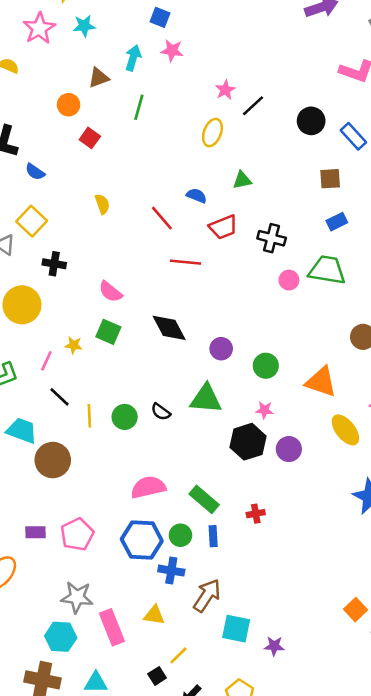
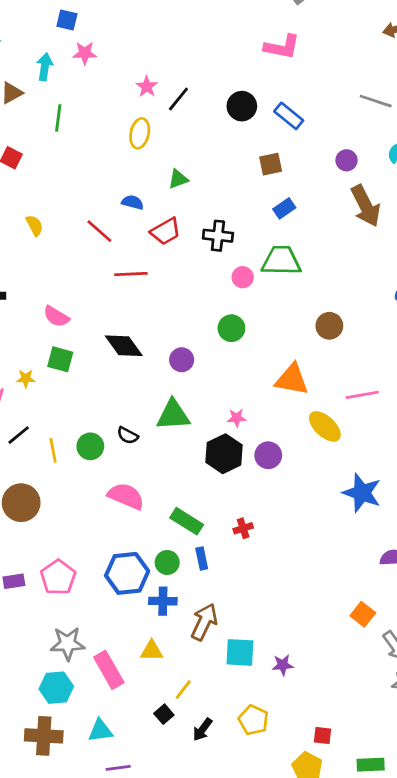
green circle: (266, 366) -> (231, 328), moved
black line: (59, 397) -> (19, 435), turned -75
pink semicircle: (148, 487) -> (126, 496), moved, turned 44

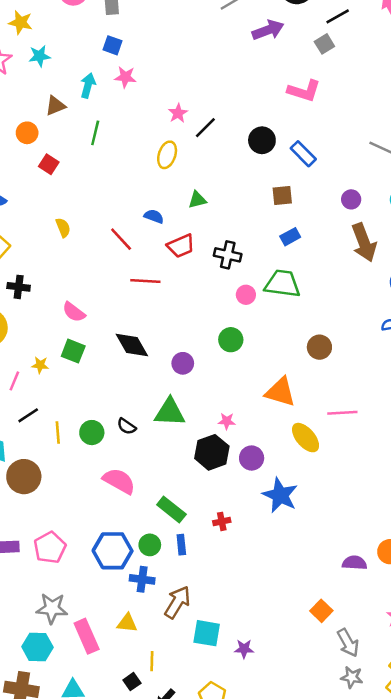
blue star: (362, 493) -> (280, 495), moved
yellow line: (183, 689) -> (152, 661), turned -42

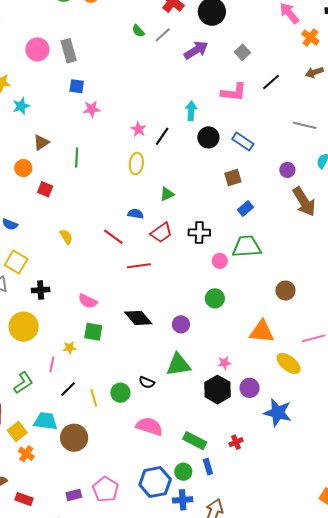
black line: (338, 16) -> (271, 82), moved
cyan arrow: (88, 85) -> (191, 111), moved

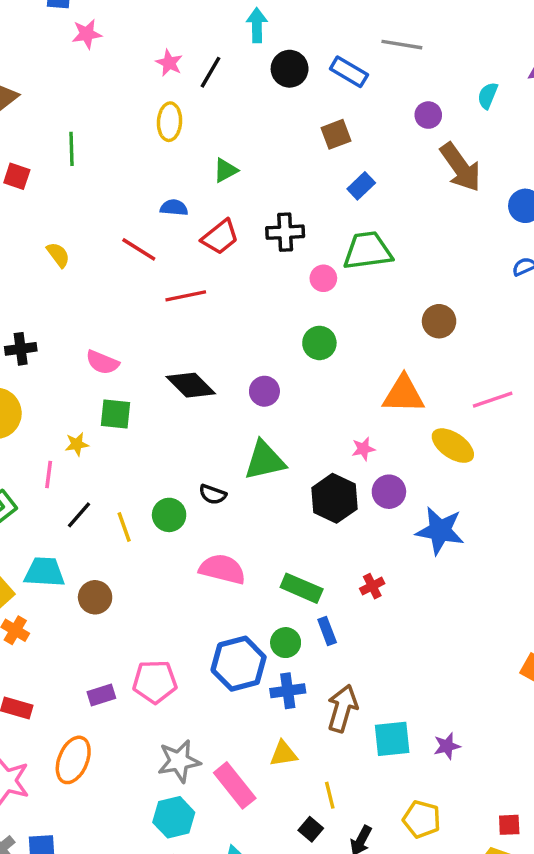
gray line: (305, 125) -> (402, 45), moved
green line: (77, 158) -> (71, 149), moved
pink star: (224, 363) -> (363, 449), moved
brown circle: (74, 438) -> (95, 597), size x0.7
pink pentagon: (105, 489) -> (155, 682), turned -30

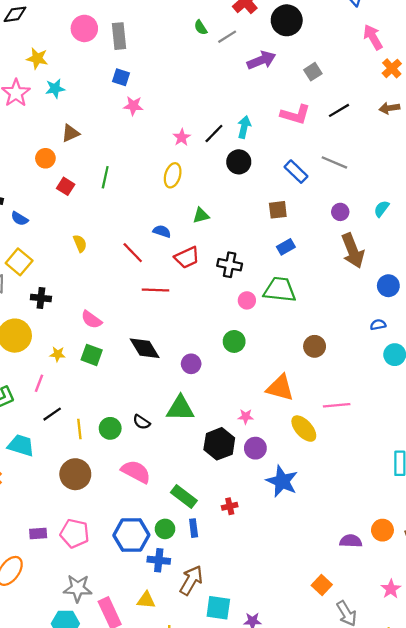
black circle: (290, 69) -> (239, 162), moved
black line: (210, 72) -> (214, 133), moved
yellow star: (77, 444) -> (58, 354), moved
brown circle: (95, 597) -> (75, 474), moved, size x1.4

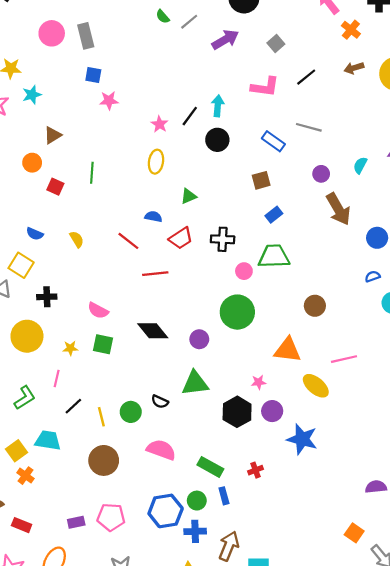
blue semicircle: (20, 219) -> (35, 234), moved
green circle: (234, 341) -> (237, 312), size x1.6

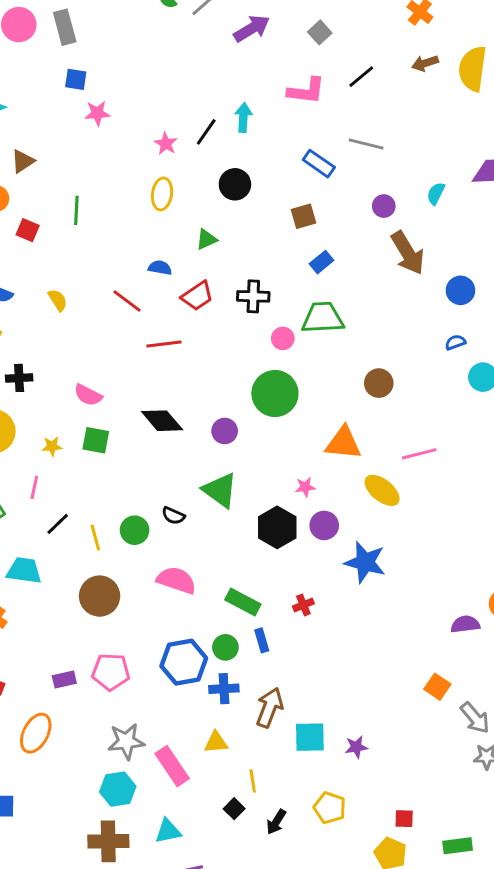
black circle: (217, 140) -> (235, 184), moved
green triangle: (195, 383) -> (220, 490), turned 44

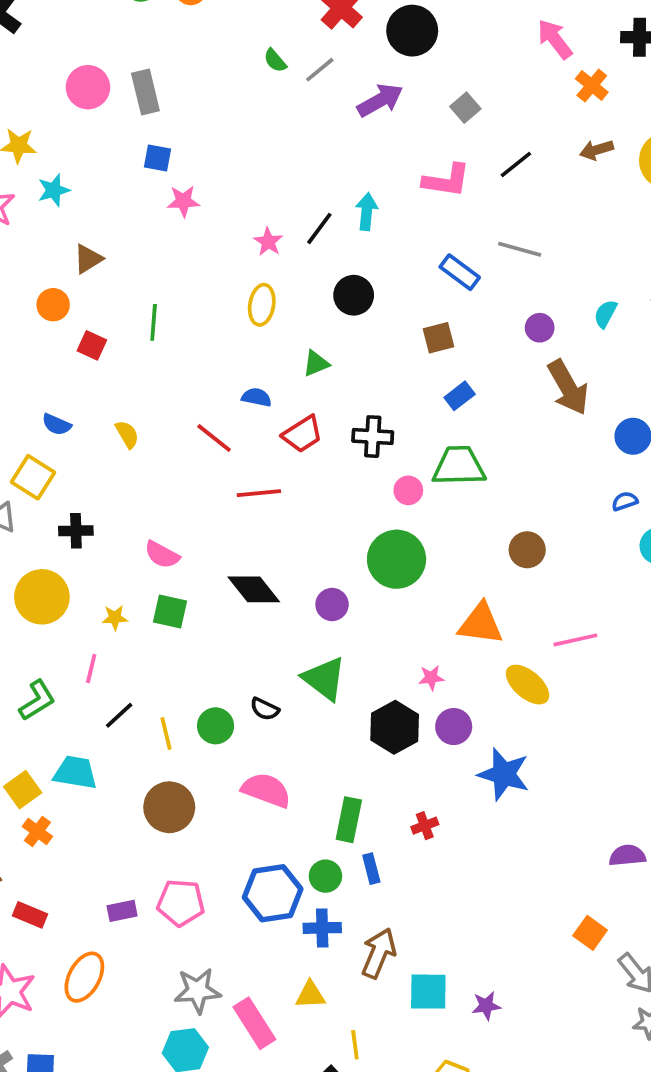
green rectangle: (243, 602) -> (349, 820), turned 72

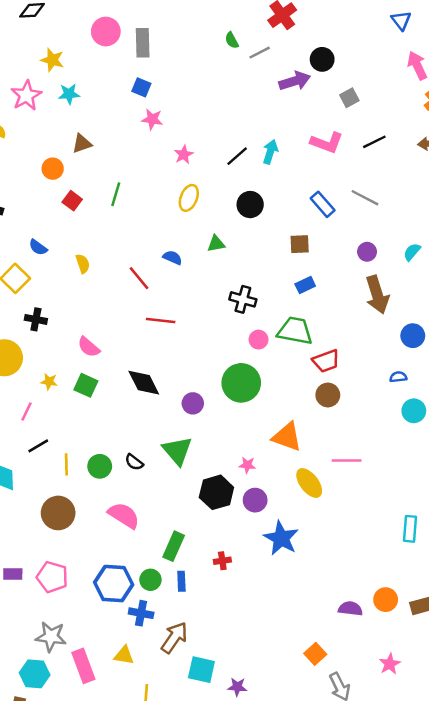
black circle: (412, 31) -> (322, 59), moved, size x0.7
pink star: (268, 242) -> (184, 155), moved
red trapezoid: (302, 434) -> (326, 361), moved

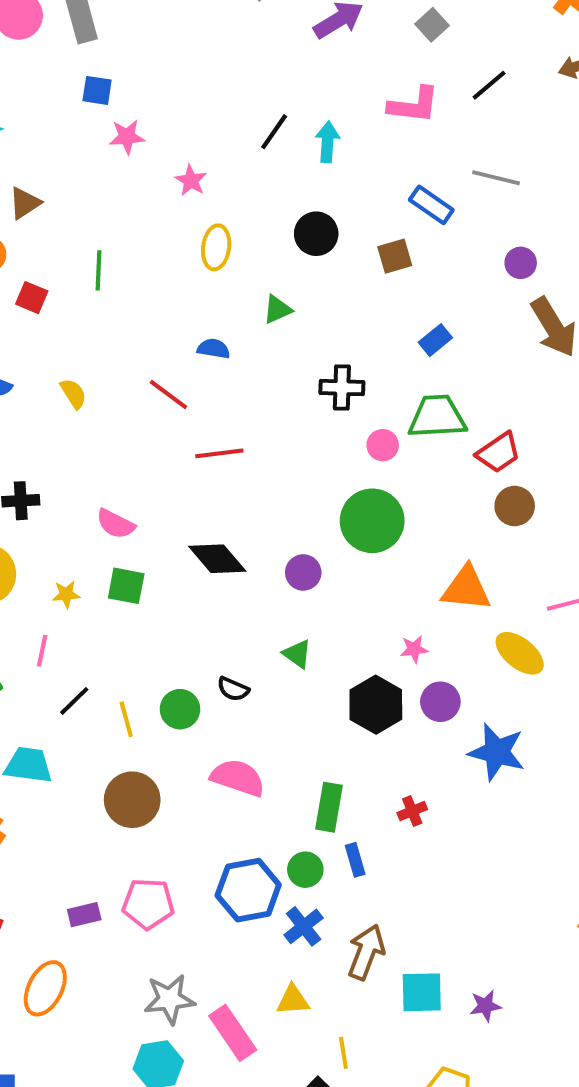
black line: (237, 156) -> (274, 132), moved
brown square: (300, 244) -> (395, 256), moved
green triangle: (177, 451) -> (297, 654), size x0.6
blue cross: (141, 613) -> (304, 926), turned -35

